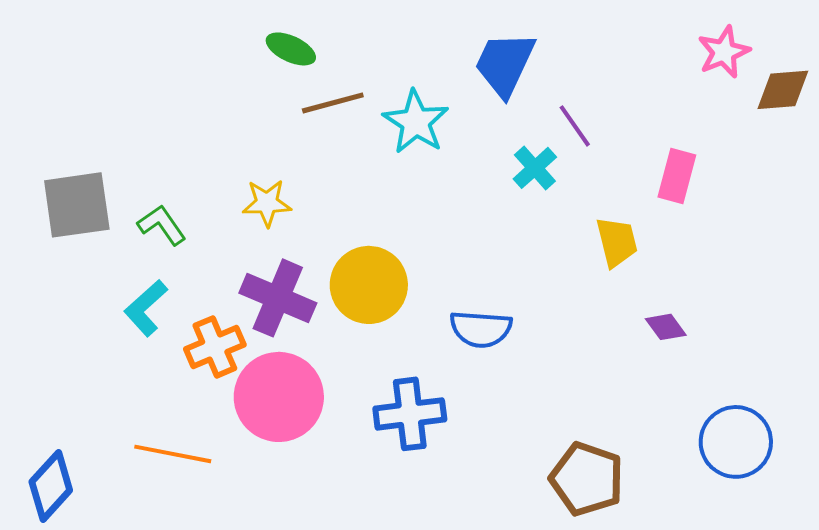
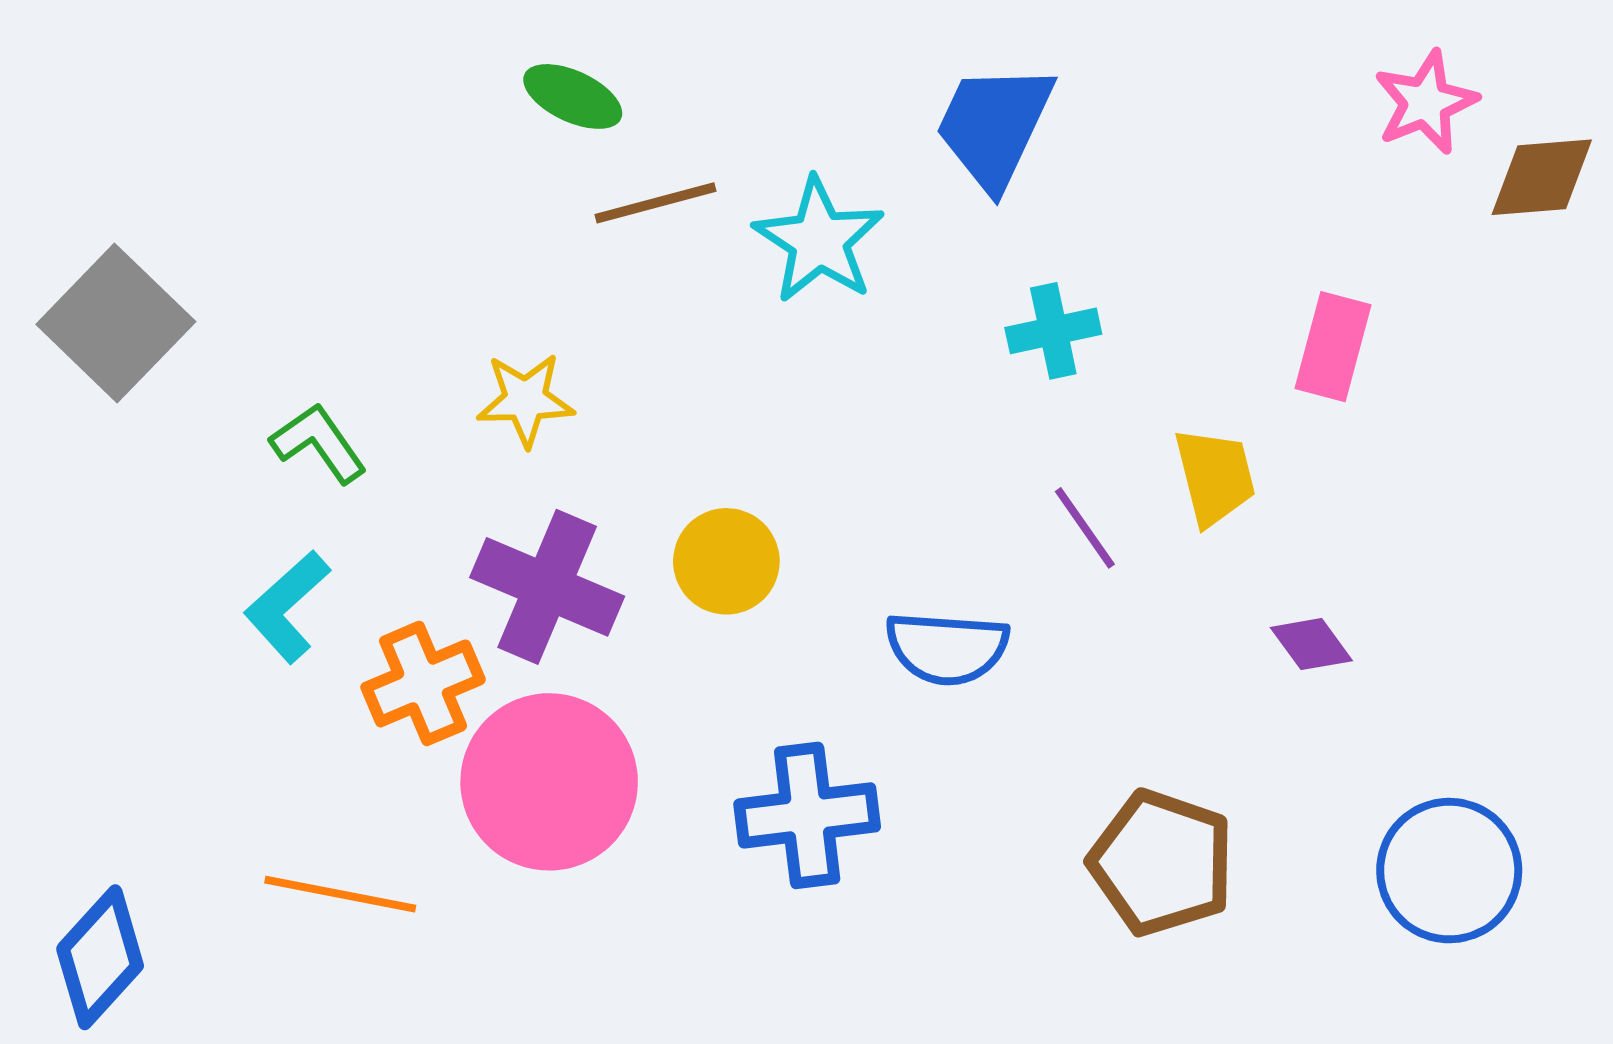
purple line: (575, 126) -> (1085, 528), moved
cyan cross: (535, 168) -> (1053, 331), turned 30
gray square: (77, 205) -> (116, 323), moved, turned -38
yellow circle: (369, 285) -> (726, 561), size x0.7
brown pentagon: (587, 479) -> (1162, 863), moved

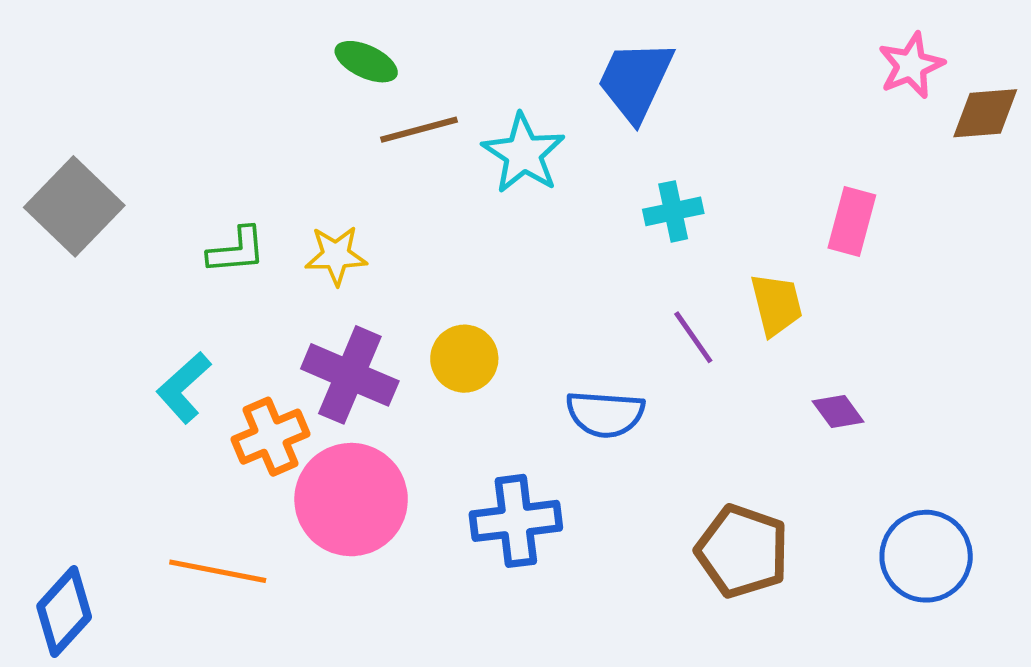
green L-shape: (319, 443) -> (237, 250), moved, turned 120

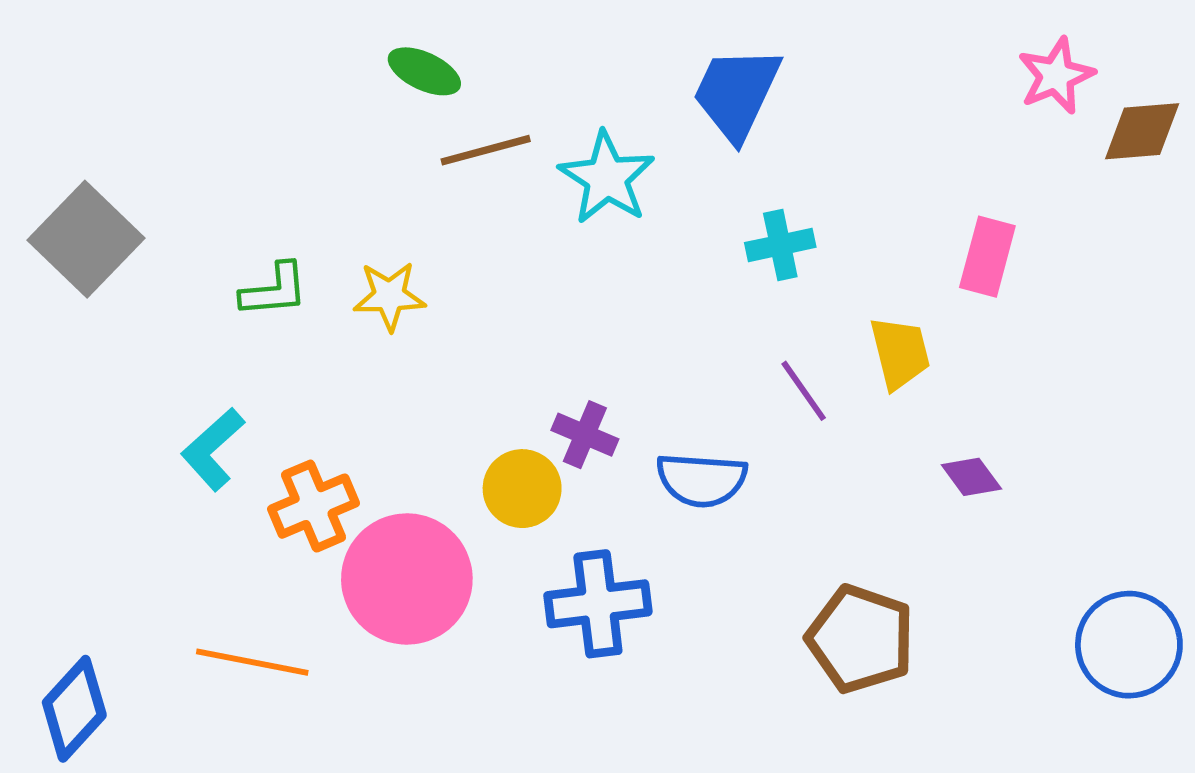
yellow circle: (464, 359) -> (522, 489), moved
purple cross: (350, 375) -> (585, 435), moved, size x0.6
blue circle: (926, 556) -> (1129, 645), moved

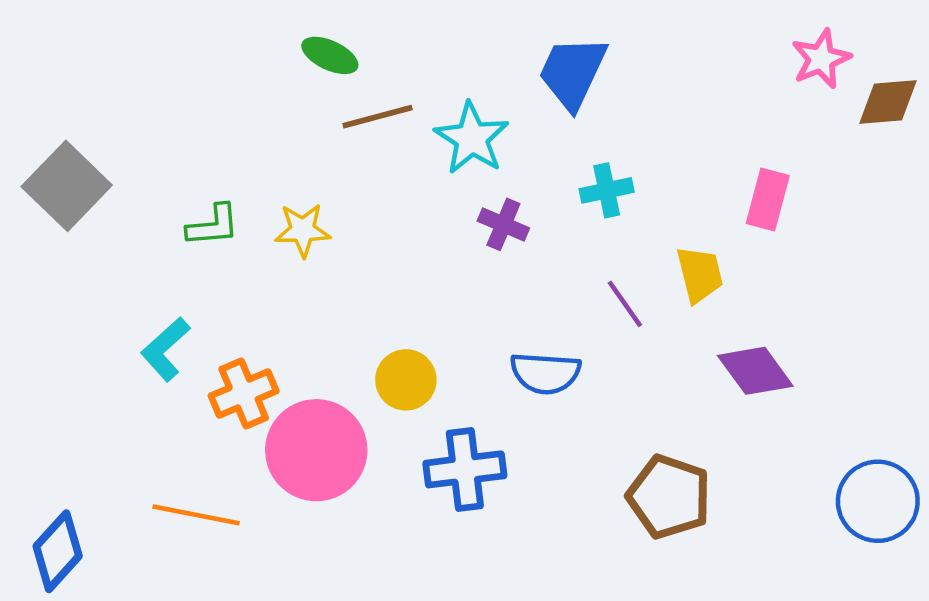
purple cross: (585, 435) -> (503, 224), moved
purple diamond: (971, 477) -> (755, 371), size x1.6

